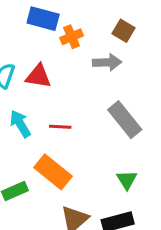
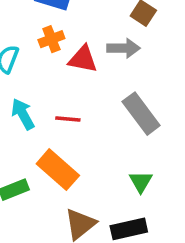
orange cross: (72, 37) -> (51, 39), moved
red triangle: (38, 76) -> (83, 59), moved

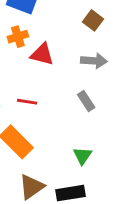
gray arrow: (124, 48) -> (94, 61), moved
gray rectangle: (141, 114) -> (86, 101), size x0.6

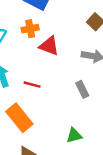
green triangle: (82, 156) -> (74, 135), turned 35

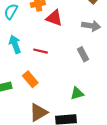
orange rectangle: (19, 118) -> (30, 79), size x0.7

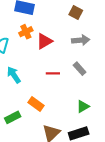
red triangle: (54, 18) -> (44, 41), turned -36
red line: (40, 51) -> (53, 73), moved

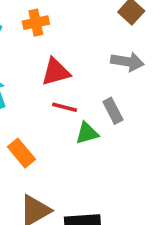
red triangle: (44, 41) -> (56, 72), moved
green triangle: (83, 106) -> (87, 133), moved

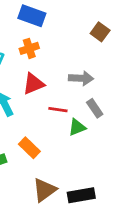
gray arrow: (127, 62) -> (81, 78), moved
red triangle: (56, 72) -> (33, 84), moved

